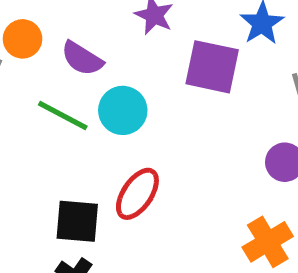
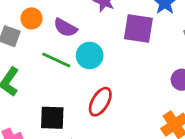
black square: (77, 221) -> (52, 118), moved

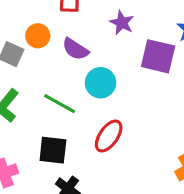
green line: (56, 60) -> (60, 104), moved

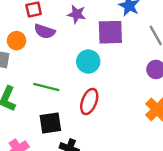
purple semicircle: (75, 49) -> (45, 31), moved
cyan circle: (101, 83) -> (88, 61), moved

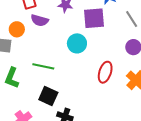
red ellipse: (89, 101) -> (105, 72), moved
black square: (50, 123) -> (48, 96), turned 36

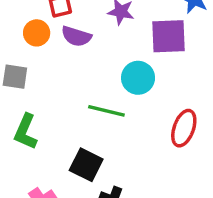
orange circle: (17, 29) -> (37, 33), moved
green line: (43, 66) -> (106, 111), moved

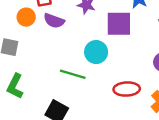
red ellipse: (184, 128) -> (127, 89), turned 65

